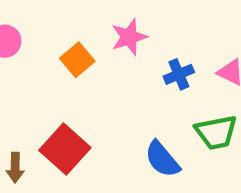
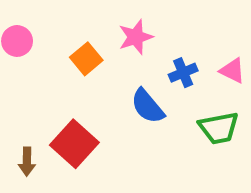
blue semicircle: (162, 159) -> (148, 106), moved

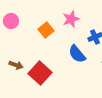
brown arrow: (27, 162) -> (16, 65), moved, turned -72

